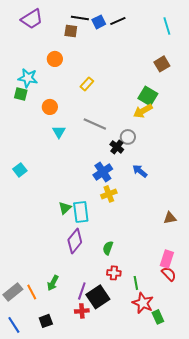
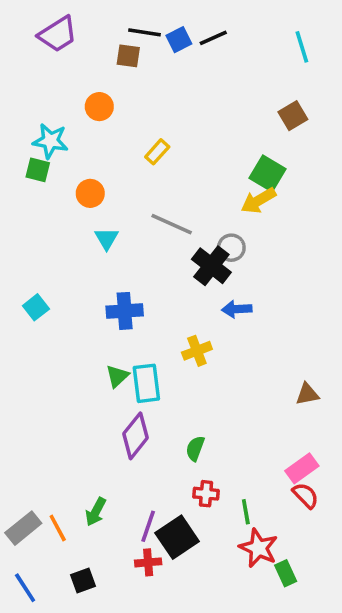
black cross: (117, 147) -> (211, 266), size x1.5
blue arrow: (140, 171) -> (237, 309), moved, turned -42
blue cross: (103, 172) -> (125, 311), moved, turned 30
pink rectangle: (167, 259) -> (302, 468), turned 36

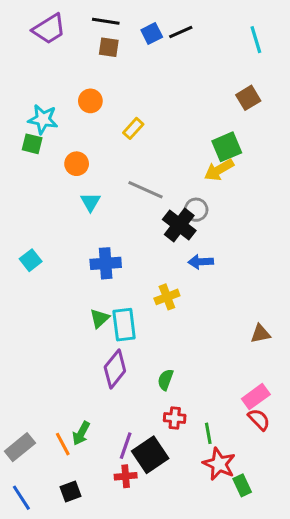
black line: (144, 32) -> (106, 21), moved
orange circle: (99, 107) -> (90, 101), moved
green square: (268, 173) -> (227, 147), turned 36
orange line: (58, 528) -> (63, 444), moved

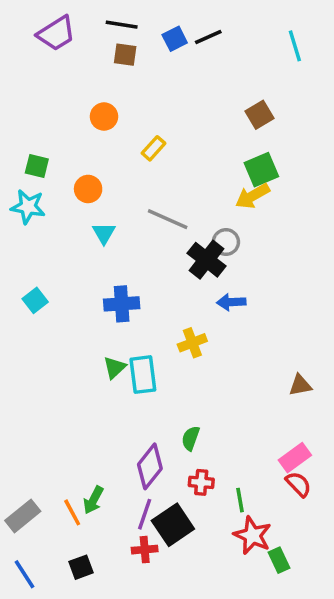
brown square: (248, 98) -> (260, 115), moved
cyan star: (43, 119) -> (28, 207), moved
purple diamond: (115, 369) -> (150, 466), moved

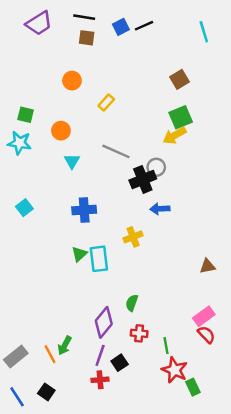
black cross: (207, 260) -> (143, 179), turned 30
black square: (173, 525) -> (120, 363), size x0.6
black square: (81, 567) -> (46, 392), moved, turned -35

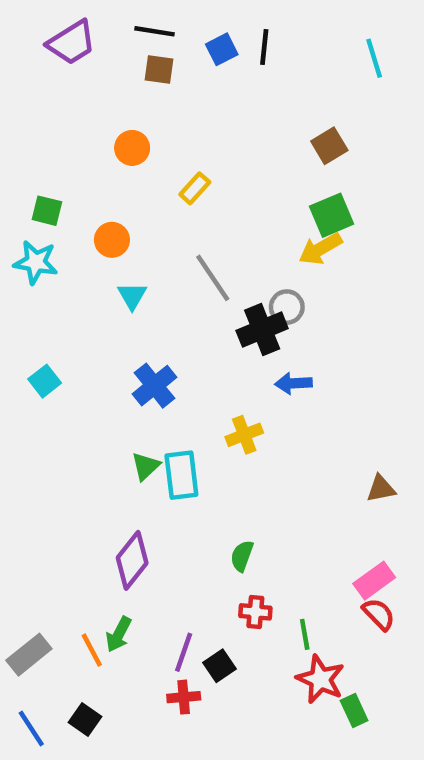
black line: (144, 26) -> (264, 47), turned -60
gray line: (116, 151) -> (213, 278), turned 32
blue cross: (84, 210) -> (155, 386), turned -35
purple diamond: (104, 322) -> (132, 560), moved

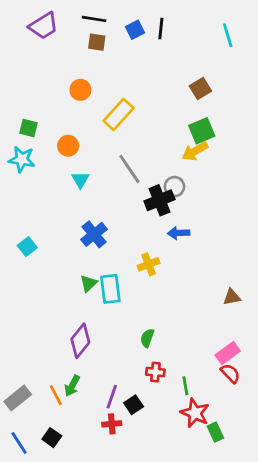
yellow rectangle: (195, 188) -> (119, 114), size x1.6
cyan square: (45, 381) -> (27, 247), moved

